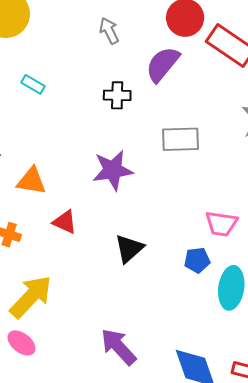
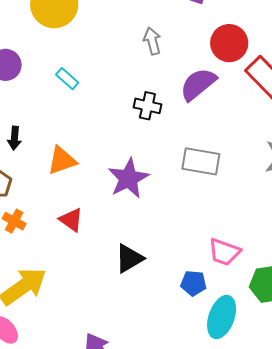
purple star: (113, 170) -> (128, 178), turned -30
orange triangle: (31, 181) -> (62, 160), moved, turned -40

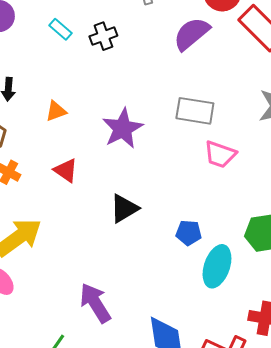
black cross: (147, 106) -> (103, 36), moved, turned -32
orange triangle: (62, 160) -> (56, 111), size x0.7
pink trapezoid: (224, 252) -> (220, 154), moved

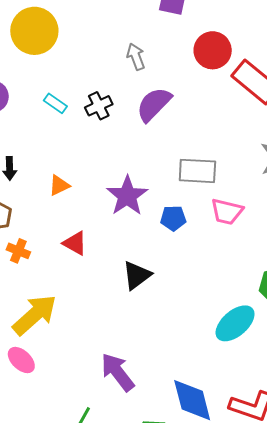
purple semicircle: (191, 34) -> (154, 104), moved
blue pentagon: (189, 233) -> (173, 218), moved
cyan ellipse: (217, 266) -> (235, 323), turned 36

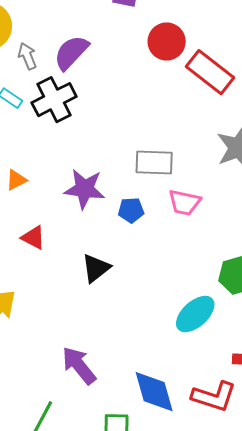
gray arrow: (136, 57) -> (27, 56), moved
purple semicircle: (154, 104) -> (71, 53), moved
black cross: (99, 106) -> (54, 100), size x1.6
purple star: (127, 196) -> (85, 189), turned -30

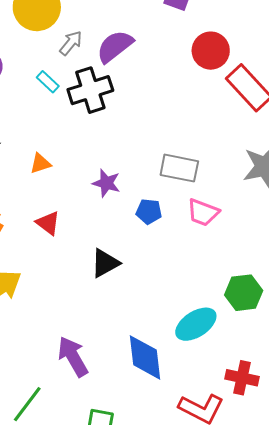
gray arrow: (27, 56) -> (71, 43), turned 52
purple star: (85, 189) -> (106, 183), size x0.7
blue diamond: (154, 392) -> (145, 357), moved

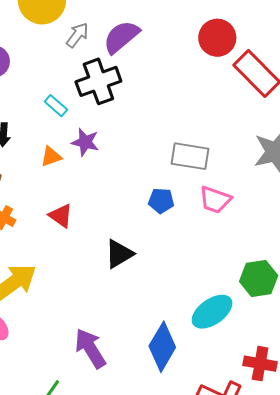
cyan rectangle: (48, 82) -> (56, 106), moved
purple star: (106, 183) -> (85, 142), moved
blue diamond: (145, 357) -> (162, 347), turned 39

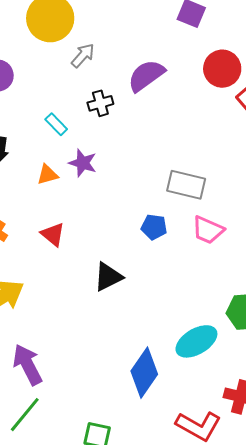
purple semicircle: (121, 37) -> (146, 76), moved
black cross: (98, 81) -> (100, 103), size x0.6
purple arrow: (90, 348) -> (27, 365), moved

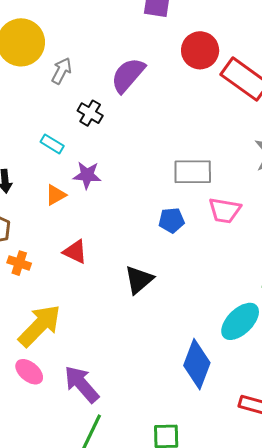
black cross: (100, 103) -> (90, 113), turned -30

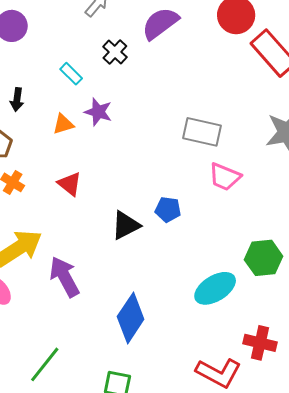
blue pentagon: (172, 220) -> (168, 209), moved
blue diamond: (197, 364) -> (131, 318), moved
purple arrow: (82, 384) -> (65, 277), moved

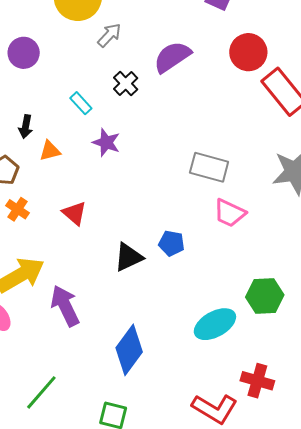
orange triangle: (63, 124) -> (50, 151), moved

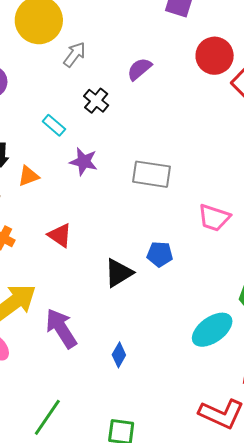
purple semicircle: (172, 57) -> (139, 69), size x0.7
gray rectangle: (209, 167) -> (151, 174), moved
blue diamond: (129, 350) -> (119, 355), moved, size x0.5

